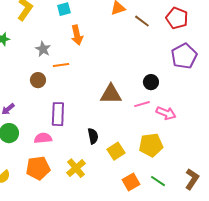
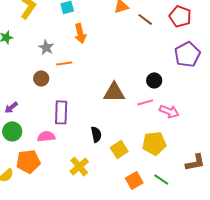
orange pentagon: (38, 168) -> (28, 161), moved
brown L-shape: (192, 179) -> (195, 162), moved, turned 45

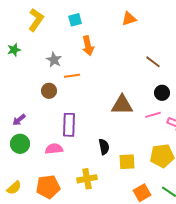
brown line: (145, 19) -> (153, 62), moved
yellow square: (119, 149) -> (127, 162), turned 30
orange pentagon: (28, 161) -> (48, 187), moved
yellow cross: (79, 166) -> (87, 179), turned 30

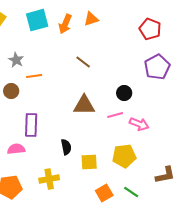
cyan square: (75, 20) -> (37, 20), size x1.6
orange arrow: (88, 46) -> (65, 24), moved, turned 36
brown line: (153, 62) -> (83, 62), moved

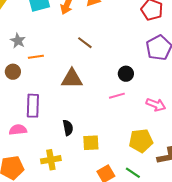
brown triangle: (84, 105) -> (72, 79), moved
pink arrow: (139, 124) -> (156, 105), moved
yellow pentagon: (124, 156) -> (141, 141), moved

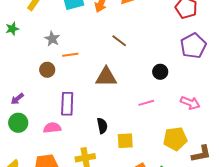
pink line: (117, 96) -> (146, 103), moved

